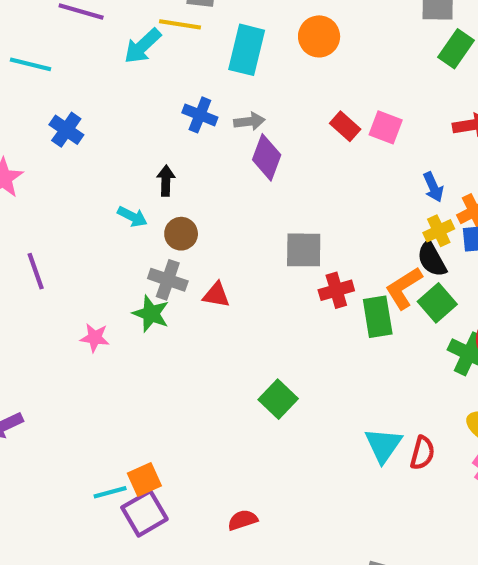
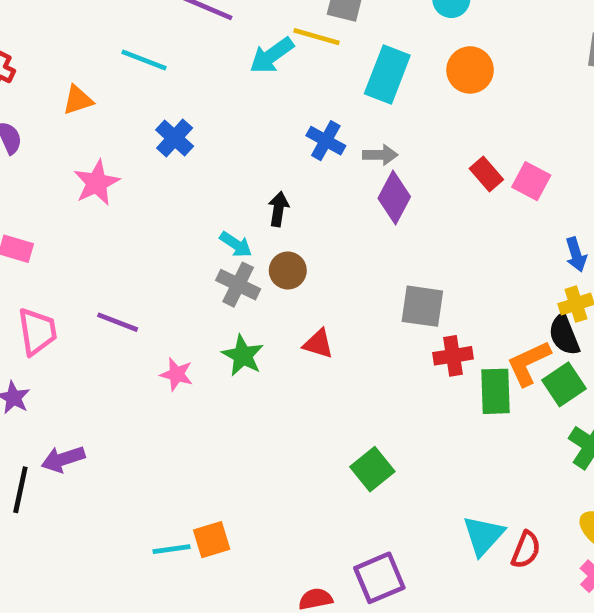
purple line: (36, 271) -> (118, 322), moved, turned -57
gray cross: (168, 280) -> (238, 285), moved
purple square: (144, 513) -> (379, 578), moved

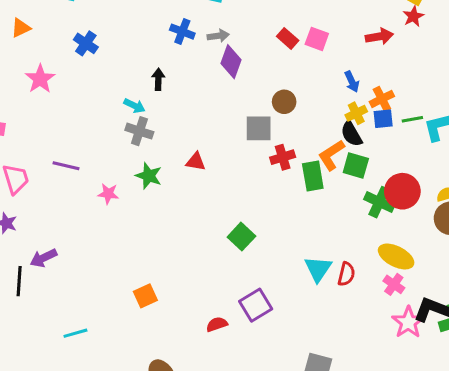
brown circle: (288, 270) -> (284, 102), moved
green square: (564, 384) -> (356, 165), turned -32
cyan line: (172, 549) -> (75, 333), moved

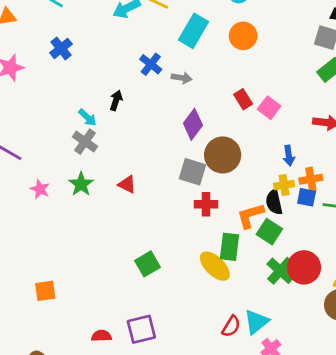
purple diamond: (231, 62) -> (193, 124), moved
brown circle: (284, 102) -> (223, 155), size x1.6
green rectangle: (313, 176) -> (229, 247), moved
yellow ellipse: (396, 256) -> (215, 266), moved
cyan triangle: (318, 269) -> (256, 322), moved

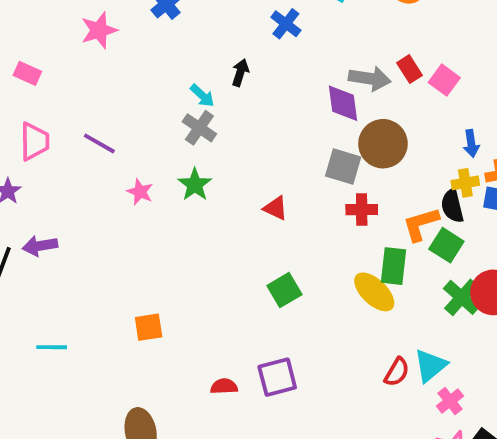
gray arrow: (182, 78) -> (370, 78), moved, size x1.5
purple diamond: (193, 124) -> (343, 103), turned -44
red triangle: (127, 184) -> (276, 208), moved

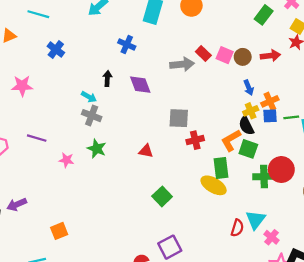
pink star: (99, 30) -> (22, 86), moved, turned 30
purple diamond: (343, 103) -> (140, 85), moved
brown circle: (383, 144) -> (243, 57), moved, size x0.6
green cross: (462, 297) -> (264, 177), turned -30
orange square: (149, 327) -> (59, 231), moved

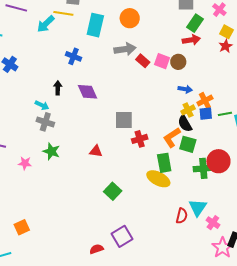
red arrow: (270, 56) -> (191, 40), moved
gray arrow: (182, 64) -> (125, 49), moved
blue arrow: (249, 88) -> (185, 89), turned -56

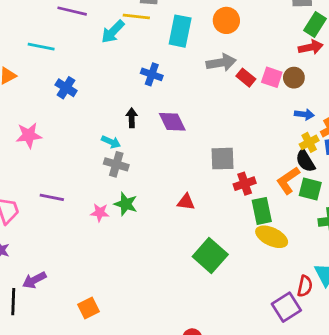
pink star: (25, 163) -> (100, 213), moved
green rectangle: (164, 163) -> (262, 211), moved
green square: (113, 191) -> (210, 256), size x1.4
purple square: (122, 236) -> (286, 307), moved

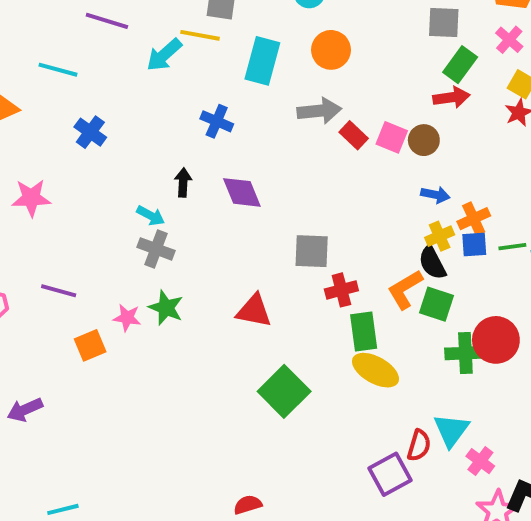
red triangle: (186, 202) -> (254, 311), size x1.4
orange square: (89, 308) -> (90, 345), moved

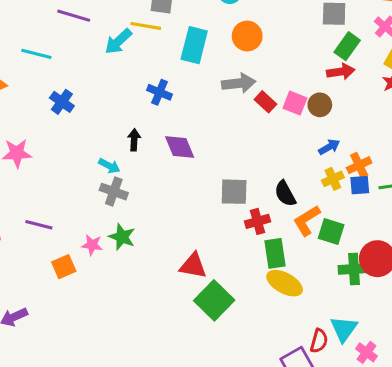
blue arrow: (435, 195) -> (329, 147), turned -40
black semicircle: (432, 263) -> (285, 194), moved
red triangle: (254, 311) -> (193, 266), moved

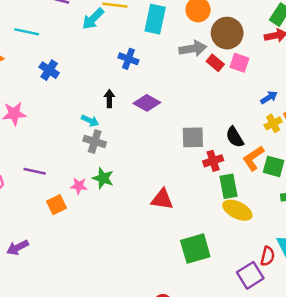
brown circle: (320, 105) -> (227, 33), moved, size x1.6
purple diamond: (180, 147) -> (147, 103), turned -36
green square: (214, 300) -> (195, 249), moved, turned 32

